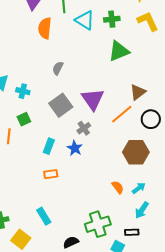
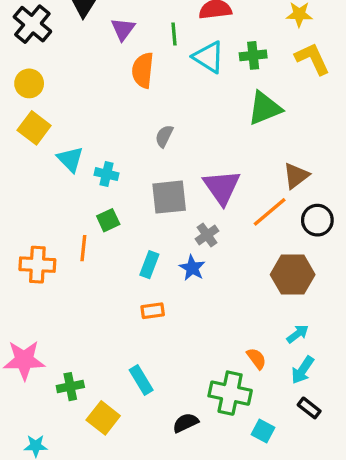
gray square: (61, 105) -> (169, 197), turned 30
orange semicircle: (118, 187) -> (256, 359), moved
green cross: (98, 224) -> (230, 393), turned 30
black rectangle: (132, 232) -> (309, 408), moved, turned 40

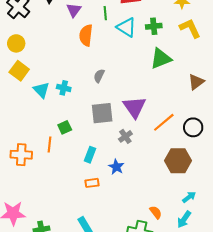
cyan cross: (107, 174) -> (64, 88), moved
brown triangle: (296, 176) -> (196, 82), moved
blue star: (192, 268) -> (116, 167), moved
cyan arrow: (298, 334) -> (189, 197), moved

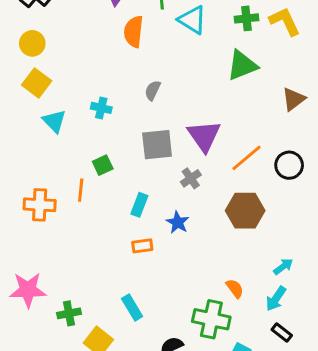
green cross: (154, 26) -> (247, 18), moved
cyan triangle: (41, 90) -> (54, 121), moved
brown hexagon: (178, 161) -> (245, 211), moved

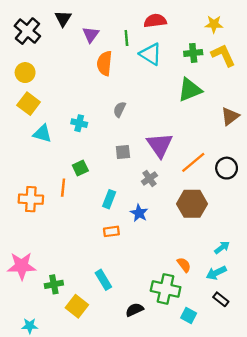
cyan triangle: (54, 121) -> (42, 134), turned -30
gray square: (157, 145) -> (123, 152), size x0.6
cyan arrow: (276, 299) -> (216, 273), turned 30

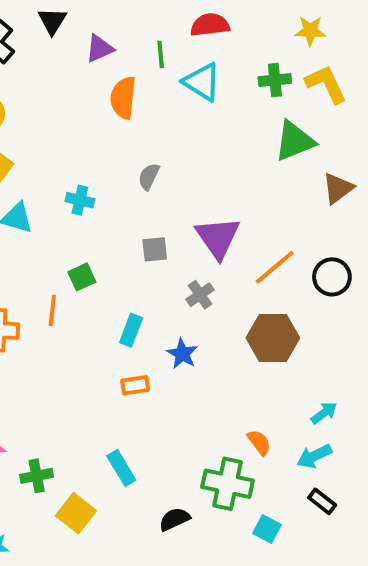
purple triangle: (91, 35) -> (100, 49), turned 30
green triangle: (190, 90) -> (295, 141), moved

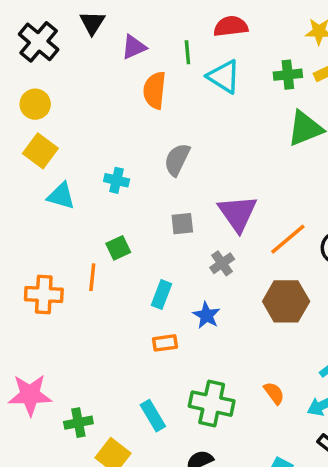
gray semicircle: (149, 177) -> (177, 160), size x1.4
green cross: (228, 484) -> (212, 404), moved

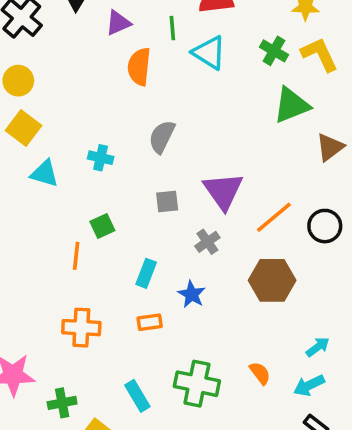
green cross: (288, 75) -> (274, 51), turned 36
orange cross: (44, 295) -> (81, 328), moved

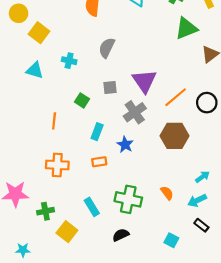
yellow square: (24, 128) -> (39, 33), moved
green square: (102, 226) -> (82, 100), moved, turned -32
gray cross: (207, 242) -> (135, 112), size x1.5

